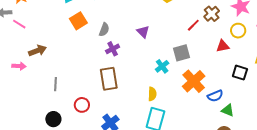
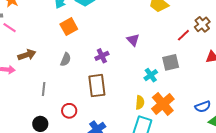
gray semicircle: (104, 30) -> (66, 59), moved
orange cross: (194, 81) -> (163, 104), moved

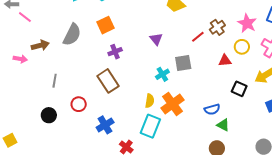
orange square: (69, 27) -> (106, 25), moved
purple triangle: (133, 40) -> (156, 39), moved
gray semicircle: (66, 59) -> (72, 35), moved, size x1.6
brown rectangle: (97, 86) -> (108, 81), turned -30

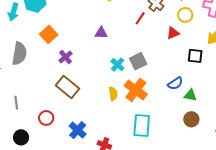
purple triangle: (156, 39) -> (101, 33), turned -32
gray square: (183, 63) -> (138, 61), moved
cyan rectangle: (150, 126) -> (142, 125), moved

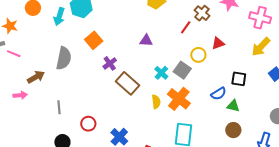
yellow circle: (185, 15) -> (198, 55), moved
black square: (195, 56) -> (239, 79), moved
gray square: (138, 61) -> (182, 70), turned -30
brown rectangle: (67, 87) -> (127, 83), moved

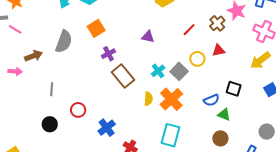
brown cross: (202, 13) -> (217, 23), moved

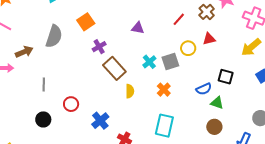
gray square: (179, 71) -> (170, 61), turned 30
yellow semicircle: (148, 99) -> (130, 91), moved
orange cross: (171, 99) -> (164, 90), size x0.6

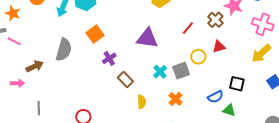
purple triangle: (138, 28) -> (147, 38), size x1.6
brown rectangle: (114, 68) -> (125, 80), size x0.7
gray line: (44, 84) -> (39, 108), moved

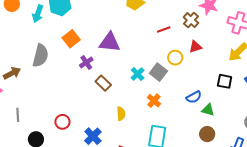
red line: (188, 28) -> (164, 30), turned 32
purple triangle: (147, 38) -> (110, 42), moved
gray square: (181, 71) -> (158, 72), turned -30
black square: (237, 84) -> (225, 81), moved
yellow semicircle: (142, 102) -> (121, 114), moved

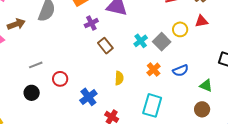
blue semicircle: (194, 97) -> (181, 70), moved
gray line: (18, 115) -> (36, 65), moved, turned 64

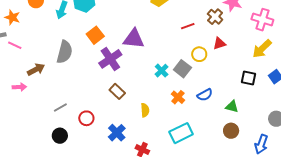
purple cross: (91, 23) -> (110, 59), size x1.6
brown rectangle: (105, 46) -> (117, 91), moved
cyan rectangle: (152, 105) -> (181, 133), turned 55

